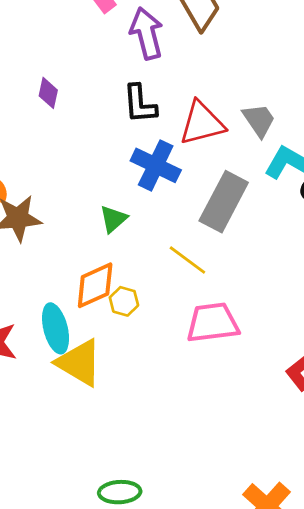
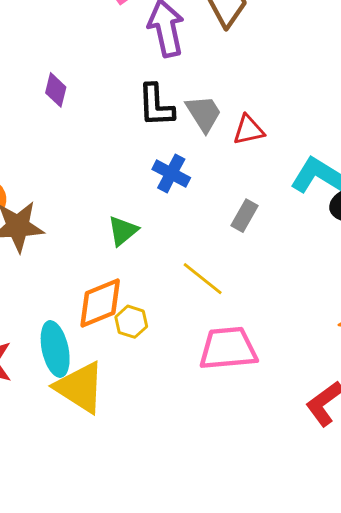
gray trapezoid: (259, 120) -> (204, 113), moved
red triangle: (202, 123) -> (249, 130), moved, size x0.6
blue cross: (156, 165) -> (171, 173), size x0.7
gray rectangle: (224, 202) -> (245, 216), size x0.5

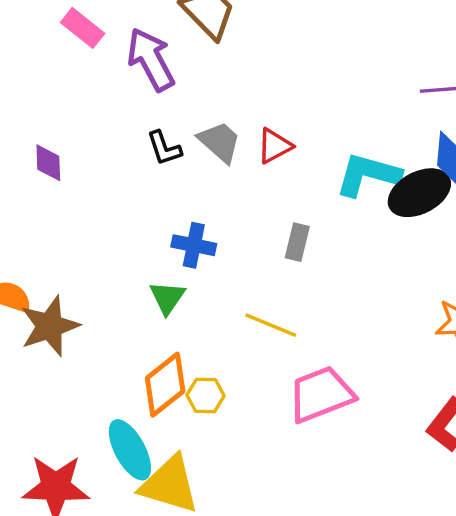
black L-shape: (156, 105) -> (164, 148), size x0.7
blue cross: (171, 173) -> (194, 245), moved

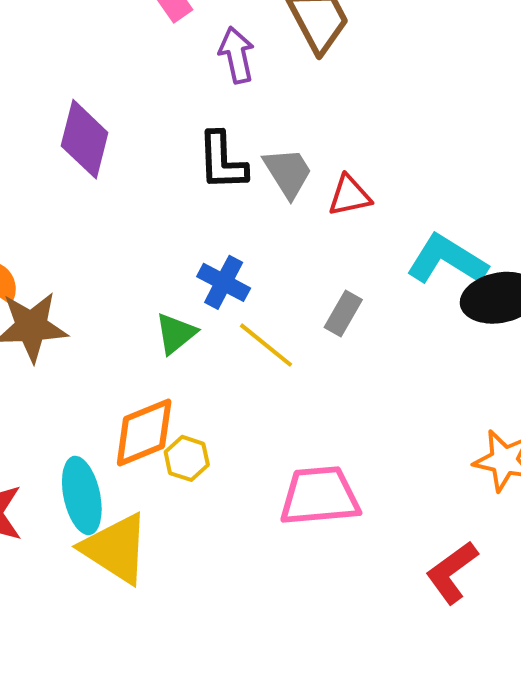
purple arrow: (151, 59) -> (237, 55), size x0.7
black L-shape: (164, 148) -> (222, 161), size x1.4
purple diamond: (48, 163) -> (85, 139), size x1.6
yellow line: (271, 325) -> (266, 345), moved

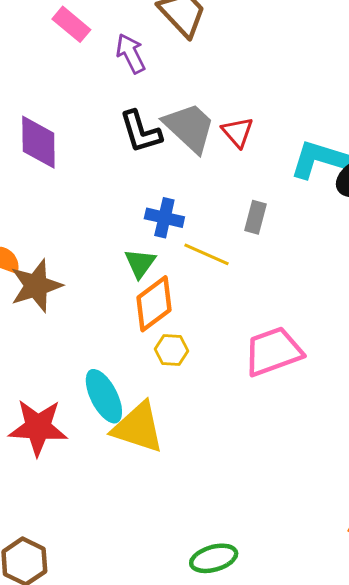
gray trapezoid: (288, 173) -> (189, 127), size x1.4
red triangle: (349, 196) -> (238, 132), turned -44
orange diamond: (144, 433) -> (154, 304), moved

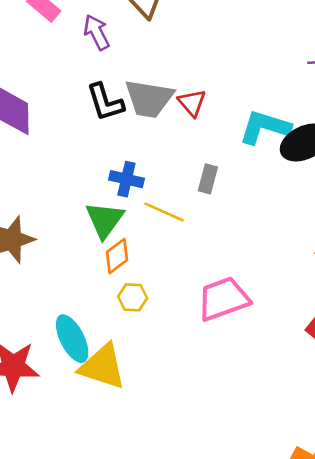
gray trapezoid: (189, 127) -> (149, 99), turned 146
green triangle: (140, 263) -> (105, 220), size x1.4
orange diamond: (154, 304) -> (117, 256), size x0.7

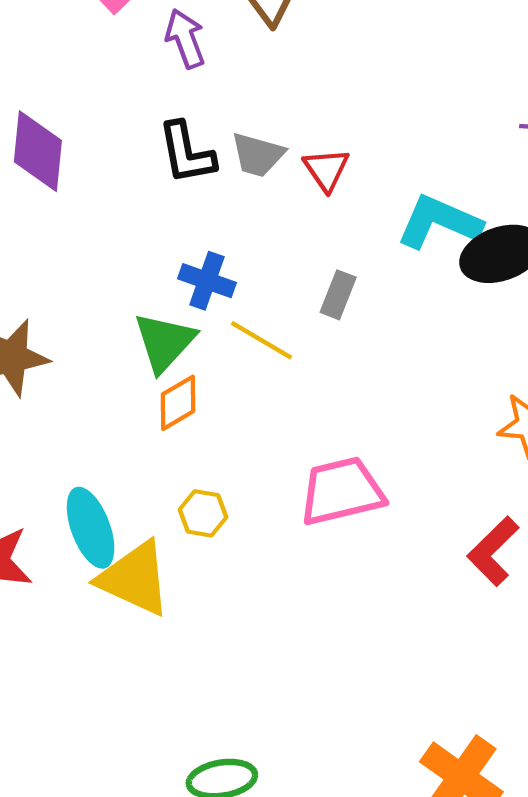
gray trapezoid: (149, 99) -> (258, 155), size x0.7
yellow hexagon: (133, 297) -> (203, 513), moved

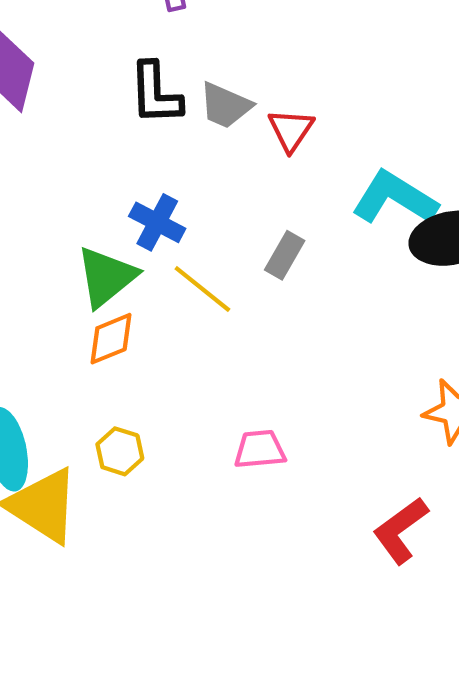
pink trapezoid: (342, 491) -> (260, 449), size x0.6

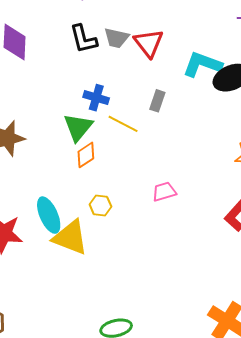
red triangle: (291, 130) -> (149, 43), size x1.4

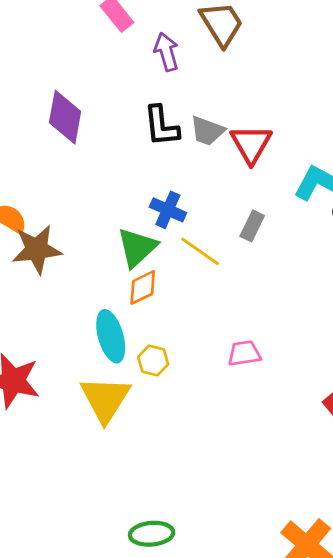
cyan ellipse: (49, 215) -> (111, 336), moved
yellow triangle: (70, 237) -> (105, 399), turned 33

